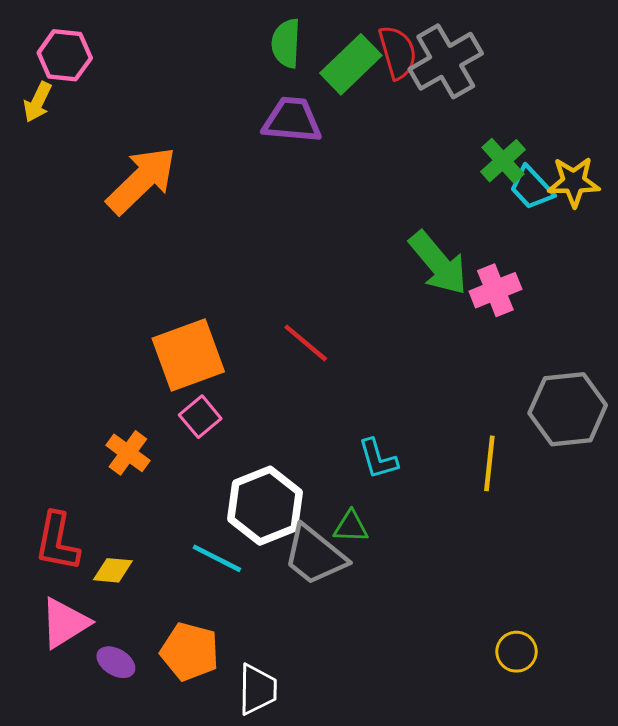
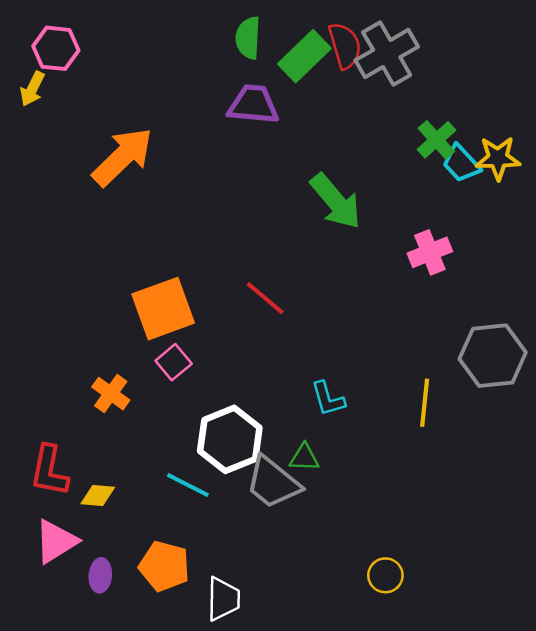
green arrow: (438, 263) -> (336, 201), moved
yellow circle: (516, 652) -> (385, 575), moved
purple ellipse: (116, 662) -> (100, 575), turned 64

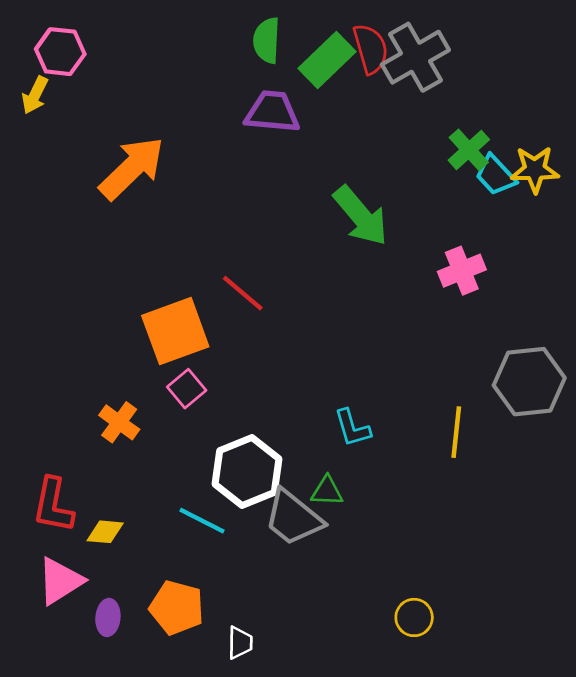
red line: (265, 298) -> (243, 293), moved
white trapezoid: (223, 599) -> (240, 643), size x0.7

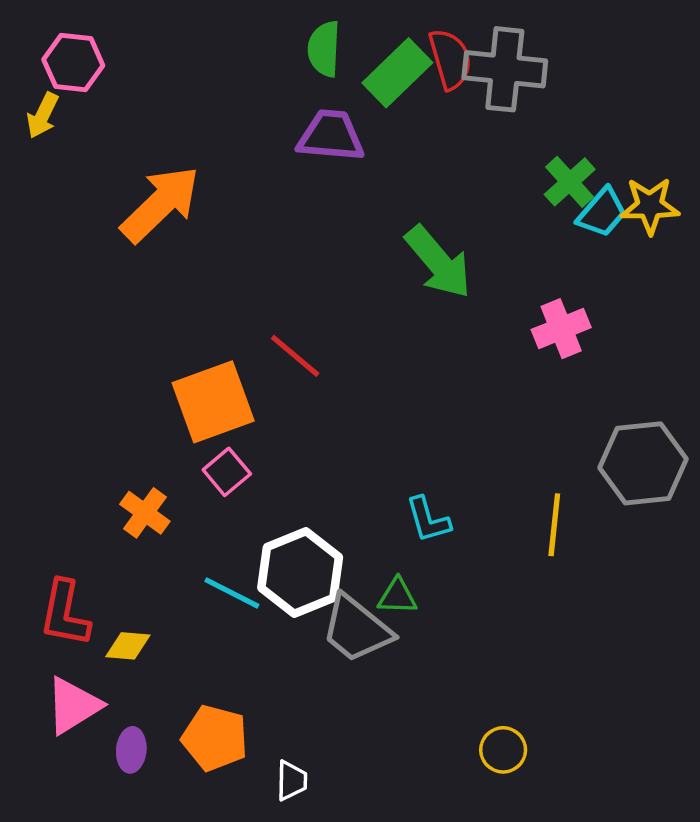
gray cross: (415, 57) -> (505, 69), turned 36
cyan trapezoid: (496, 175) -> (602, 213), turned -96
cyan line: (202, 521) -> (232, 593), moved

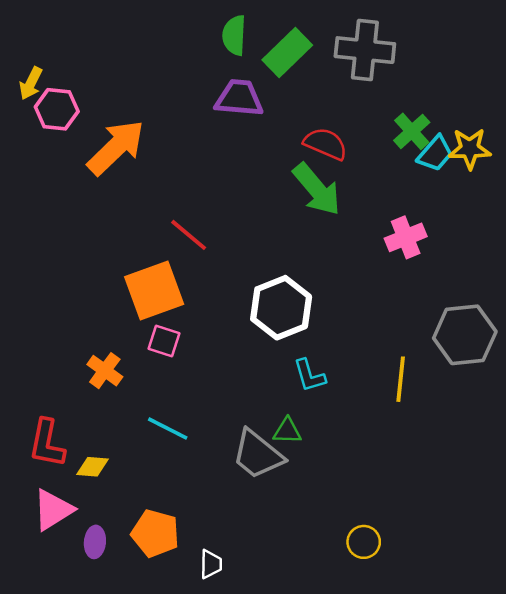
red semicircle: (450, 59) -> (325, 144), moved, turned -51
pink hexagon: (73, 62) -> (57, 109), moved
red line: (295, 356) -> (189, 235), moved
pink square: (227, 472) -> (164, 341), turned -32
white hexagon: (300, 572) -> (281, 308), moved

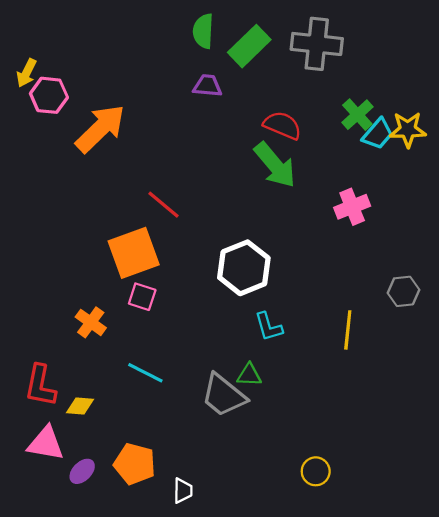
purple trapezoid: (239, 98) -> (207, 86), size x0.7
gray hexagon: (465, 335) -> (404, 291), size x0.6
pink triangle: (53, 510) -> (46, 443), turned 42
purple ellipse: (95, 542) -> (82, 471), turned 40

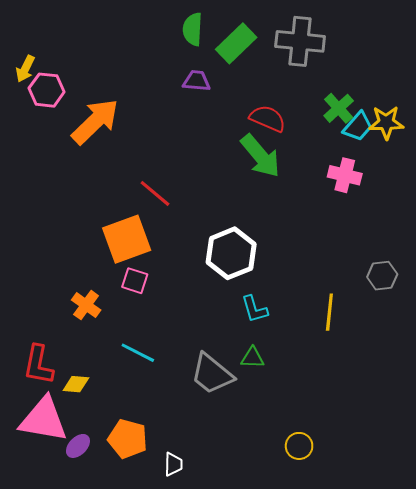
pink cross: (352, 207) -> (345, 175), moved, turned 36
green triangle: (249, 375) -> (252, 358), moved
pink triangle: (46, 443) -> (44, 420), size x1.4

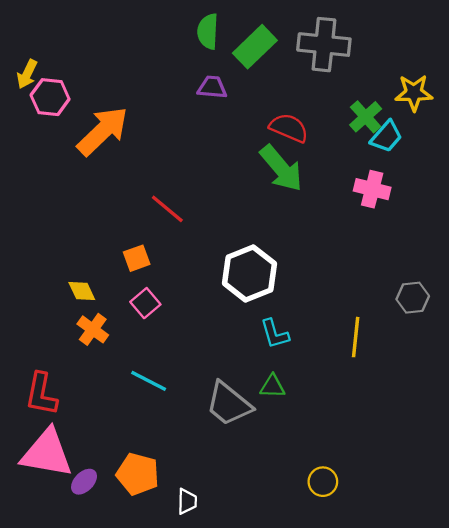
yellow star: (386, 122) -> (414, 93), moved
orange square: (127, 239) -> (137, 258), size x0.5
pink square: (135, 281) -> (145, 303), turned 32
yellow diamond: (76, 384) -> (82, 291), moved, turned 60

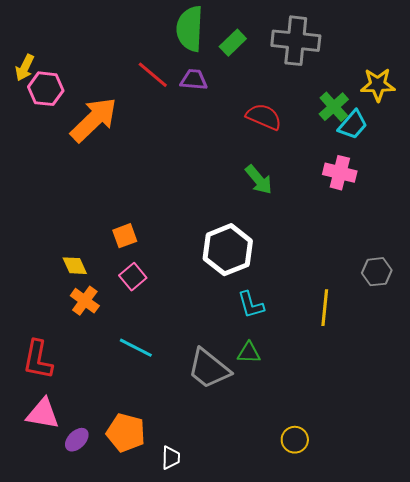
green semicircle: (208, 31) -> (190, 29), size x1.4
green rectangle: (255, 47) -> (233, 43), size x0.7
green arrow: (281, 168) -> (259, 180), moved, size x0.7
red line: (167, 209) -> (153, 75), moved
pink triangle: (47, 453) -> (43, 414), size x0.7

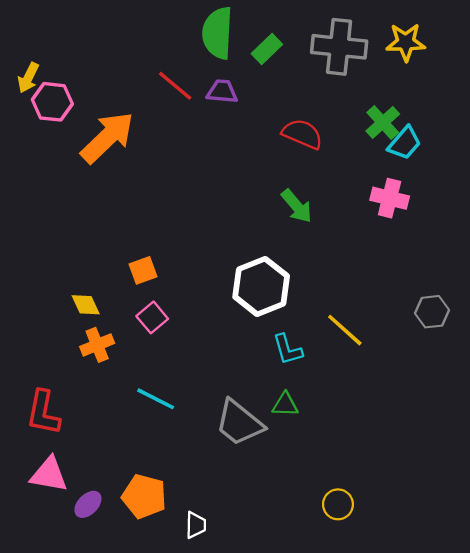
yellow star: (378, 85) -> (406, 42), moved
orange cross: (85, 301) -> (97, 345), turned 32
yellow line: (325, 308) -> (345, 330), moved, turned -54

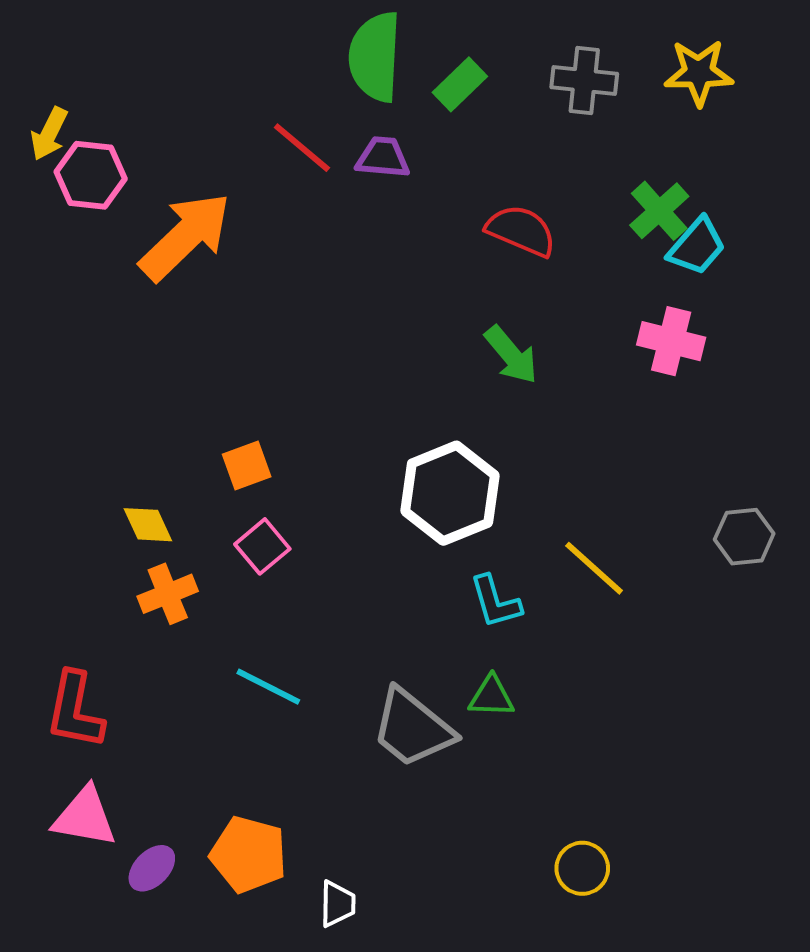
gray cross: (339, 47) -> (584, 80), size x0.7

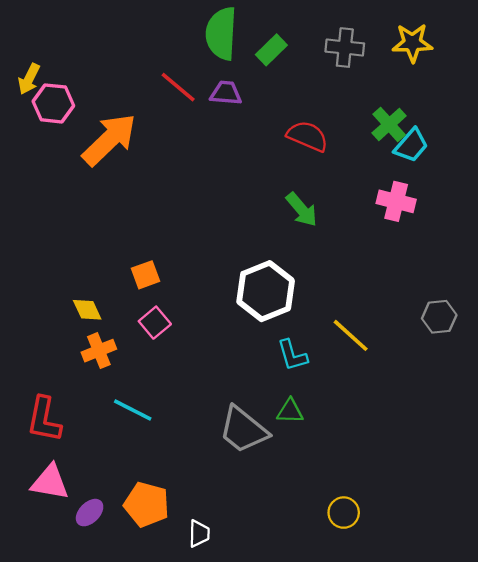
cyan line: (268, 687) -> (133, 410), moved

